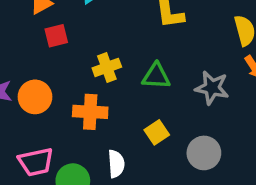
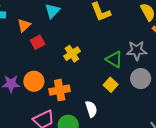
green triangle: (156, 76) -> (114, 59), moved, turned 42
orange cross: (90, 112) -> (60, 90), moved
gray circle: (204, 153) -> (141, 79), moved

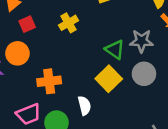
yellow cross: (72, 54) -> (68, 23), moved
orange circle: (34, 81) -> (17, 53), moved
yellow square: (111, 85) -> (109, 79), size x1.5

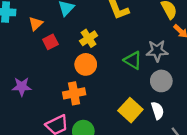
orange circle: (17, 53) -> (86, 64), moved
yellow square: (109, 79) -> (130, 110), moved
white semicircle: (84, 106) -> (158, 111), moved

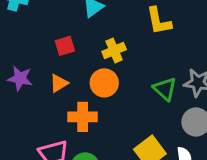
orange triangle: (36, 24) -> (59, 83), moved
purple star: (22, 87) -> (20, 78), moved

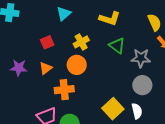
yellow L-shape: (159, 21) -> (110, 19), turned -55
green triangle: (165, 89) -> (117, 46), moved

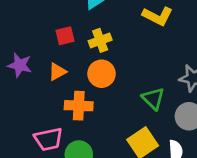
yellow cross: (81, 42) -> (100, 40), moved
green triangle: (117, 46) -> (153, 99), moved

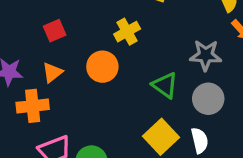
yellow cross: (100, 40) -> (127, 32), moved
orange cross: (79, 106) -> (33, 106), moved

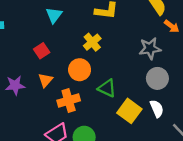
green triangle: (165, 85) -> (107, 88), moved
orange cross: (33, 106) -> (69, 101), moved

